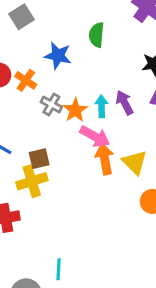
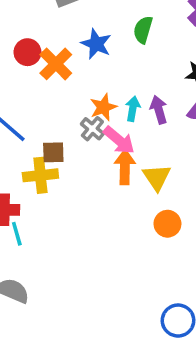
orange cross: (26, 80) -> (56, 64), size x1.4
gray cross: (51, 105) -> (92, 129), moved
cyan line: (59, 269) -> (17, 234), moved, turned -30

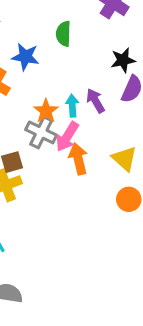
gray cross: (92, 129) -> (41, 132), size x1.4
pink arrow: (119, 140) -> (67, 137), turned 96
yellow triangle: (157, 177) -> (124, 159), moved

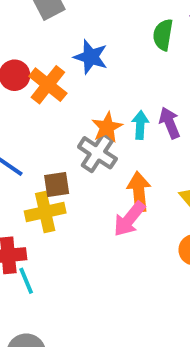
green semicircle: (63, 34) -> (163, 35), moved
pink arrow: (67, 137) -> (129, 219), moved

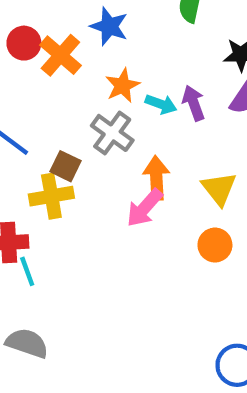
cyan arrow: (140, 125) -> (161, 104), turned 104
orange star: (107, 127) -> (122, 85), moved
brown square: (57, 184) -> (65, 166), turned 32

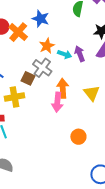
brown square: (65, 166) -> (28, 78), moved
pink arrow: (144, 208) -> (57, 102), turned -36
orange circle: (215, 245) -> (78, 137), moved

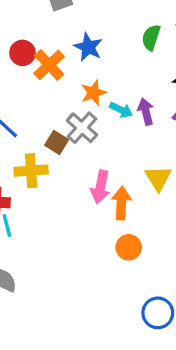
orange arrow: (63, 88) -> (121, 203), moved

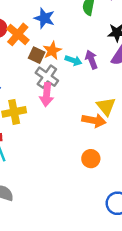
brown square: (57, 142) -> (37, 55), moved
pink arrow: (100, 187) -> (47, 95), moved
orange arrow: (121, 203) -> (94, 120), moved, turned 105

